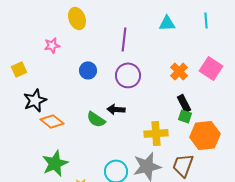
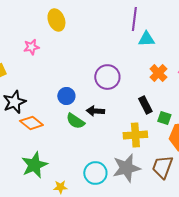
cyan triangle: (167, 23) -> (146, 39), moved
purple line: (124, 39) -> (134, 19), moved
blue circle: (88, 70) -> (66, 96), moved
black rectangle: (184, 103) -> (145, 105), moved

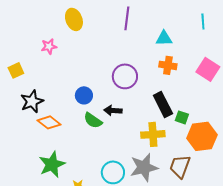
purple line: (134, 19) -> (127, 18), moved
orange cross: (158, 73) -> (168, 65), moved, turned -36
black rectangle: (145, 105) -> (163, 104), size x1.4

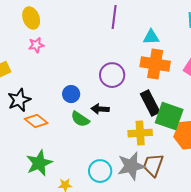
yellow ellipse: (74, 19) -> (31, 18), moved
orange cross: (168, 65) -> (155, 64), size x1.6
green square: (182, 117) -> (169, 116), size x2.0
brown trapezoid: (180, 166) -> (153, 165), moved

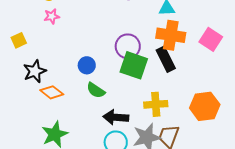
black rectangle: (150, 103) -> (166, 59), moved
black arrow: (100, 109) -> (116, 117), moved, size x1.4
green square: (169, 116) -> (134, 65), moved

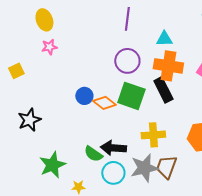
purple circle: (128, 46) -> (127, 61), moved
black star: (35, 71) -> (29, 120), moved
green semicircle: (96, 90) -> (93, 154), moved
orange diamond: (52, 92) -> (104, 103), moved

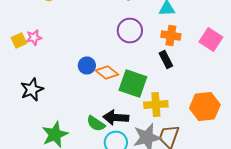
pink star: (49, 47) -> (34, 38), moved
orange cross: (168, 66) -> (171, 36), size x0.7
black rectangle: (163, 90) -> (166, 60), size x0.7
green square: (131, 96) -> (133, 84), moved

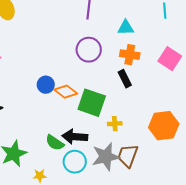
yellow cross: (156, 104) -> (115, 124), size x0.6

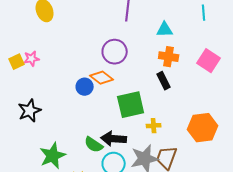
purple circle: (89, 50) -> (115, 52), moved
orange diamond: (66, 92) -> (102, 78), moved
green square: (92, 103) -> (131, 105), turned -32

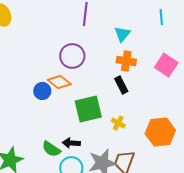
cyan triangle: (165, 30) -> (122, 34), turned -48
yellow cross: (154, 126) -> (118, 123), moved, turned 32
black arrow: (114, 139) -> (71, 143), size x0.7

